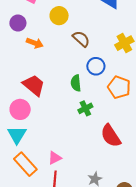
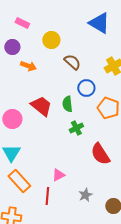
red trapezoid: (34, 85) -> (41, 106), moved
pink circle: (20, 109) -> (12, 119), moved
pink triangle: (55, 158) -> (58, 175), moved

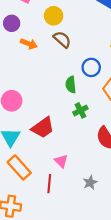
brown semicircle: (72, 62) -> (62, 39), moved
red trapezoid: (41, 106) -> (43, 128), moved, turned 105
pink triangle: (58, 175) -> (61, 161), turned -48

